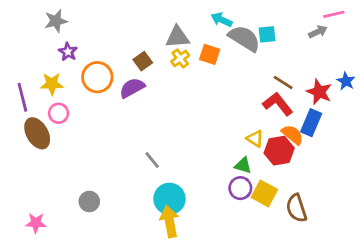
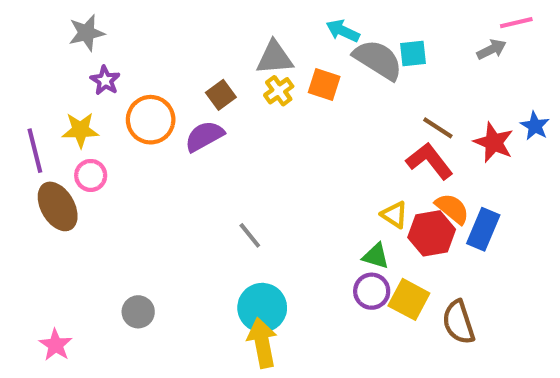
blue rectangle: (311, 123) -> (483, 229), moved
gray line: (152, 160) -> (250, 235), moved
pink star: (36, 223) -> (56, 345), turned 30

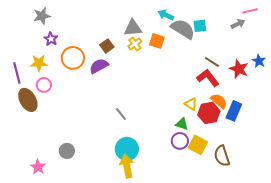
pink star: (56, 345) -> (38, 167), moved

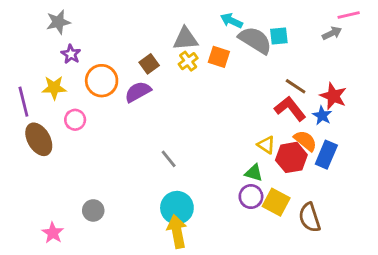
blue star: (259, 61) -> (322, 116), moved
pink circle: (44, 85) -> (75, 120), moved

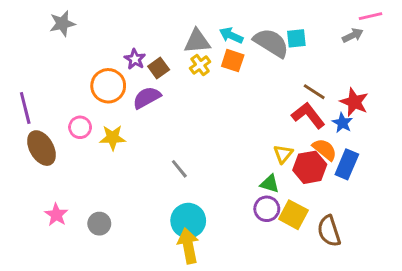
cyan arrow: (231, 21) -> (231, 35), moved
purple star: (71, 54) -> (135, 59), moved
yellow star: (54, 88) -> (113, 138), moved
yellow triangle: (266, 145) -> (283, 154), turned 36
pink star: (53, 233) -> (56, 215), moved

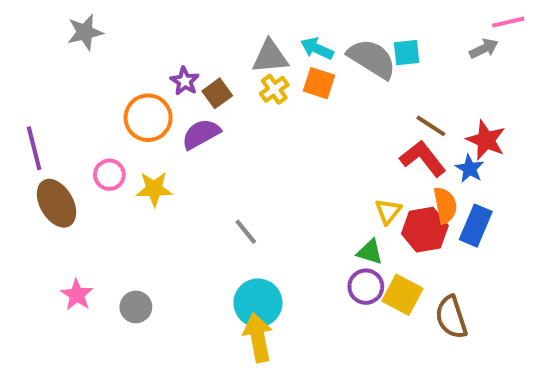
orange semicircle: (325, 150) -> (445, 205), turned 40

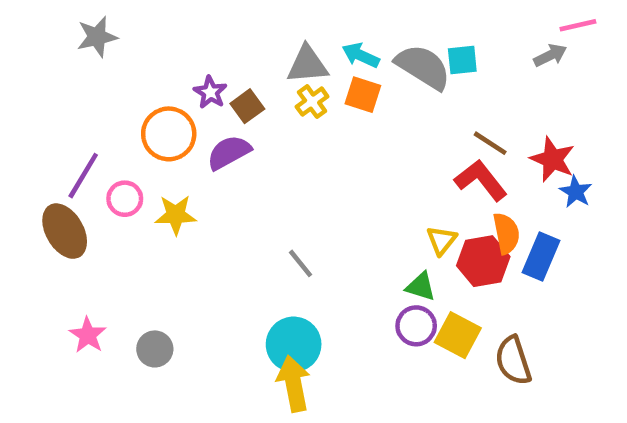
purple line: (34, 148) -> (83, 176), moved, turned 45
blue star: (470, 169) -> (576, 192), moved
gray line: (246, 232) -> (301, 263), moved

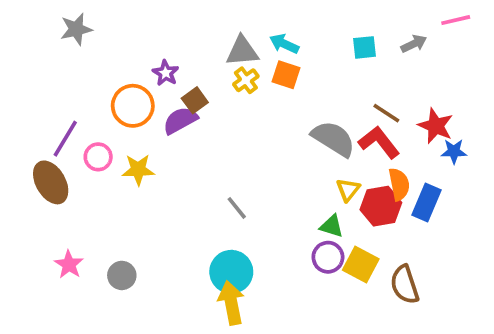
gray arrow: (550, 55) -> (414, 44), moved
gray semicircle: (423, 67) -> (333, 139), moved
brown square: (247, 106) -> (195, 100), moved
blue star: (576, 192) -> (454, 151), turned -30

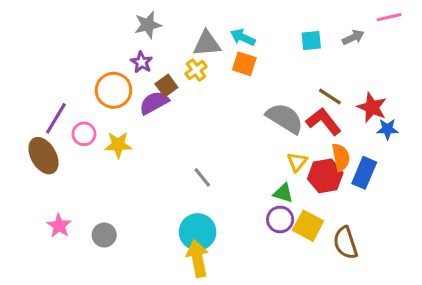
gray star: (76, 29) -> (148, 25), moved
yellow cross: (246, 80) -> (196, 70), moved

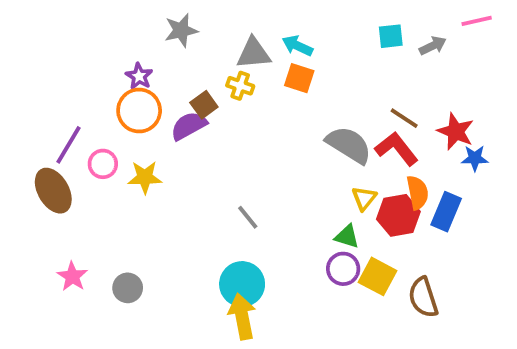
cyan square: (311, 40) -> (391, 36), moved
purple star: (142, 62) -> (139, 76), moved
yellow cross: (196, 70) -> (240, 86), turned -35

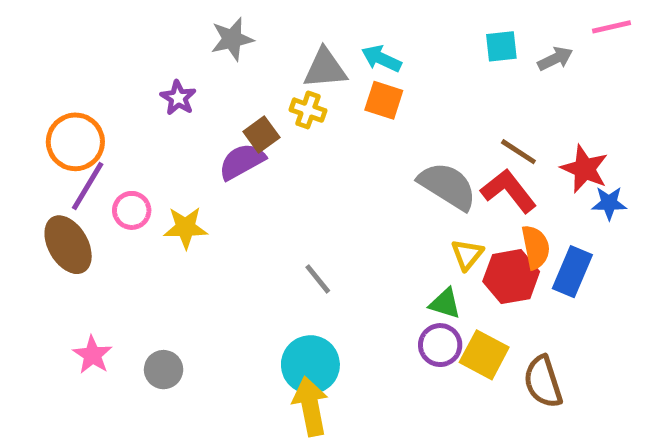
orange circle: (139, 111) -> (75, 142), moved

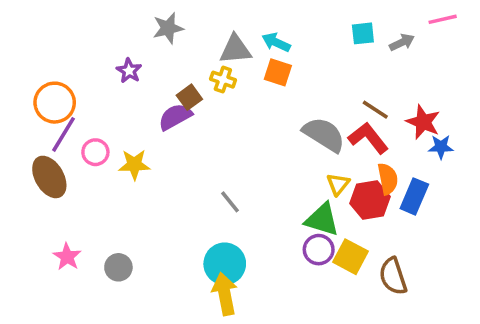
green triangle: (445, 303) -> (322, 219), size x1.5

